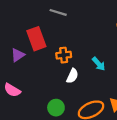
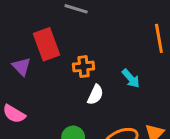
purple triangle: (18, 55) -> (21, 67), turned -40

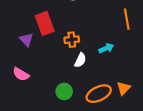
cyan arrow: (131, 78) -> (106, 48), turned -72

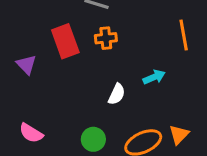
purple triangle: (26, 40) -> (26, 65), moved
orange cross: (72, 40) -> (106, 38), moved
pink semicircle: (21, 74) -> (31, 133), moved

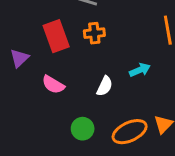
purple triangle: (26, 65) -> (19, 58), turned 30
pink semicircle: (31, 133) -> (53, 85), moved

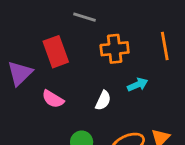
orange cross: (94, 33) -> (115, 49), moved, size x1.4
purple triangle: (19, 58) -> (20, 73), size x1.4

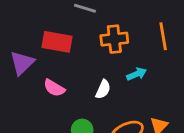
red rectangle: (56, 52) -> (57, 42), turned -60

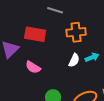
white semicircle: (103, 89) -> (74, 60), moved

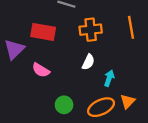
cyan arrow: (92, 57) -> (109, 78), moved, turned -48

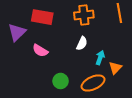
orange triangle: (128, 101) -> (115, 68), moved

